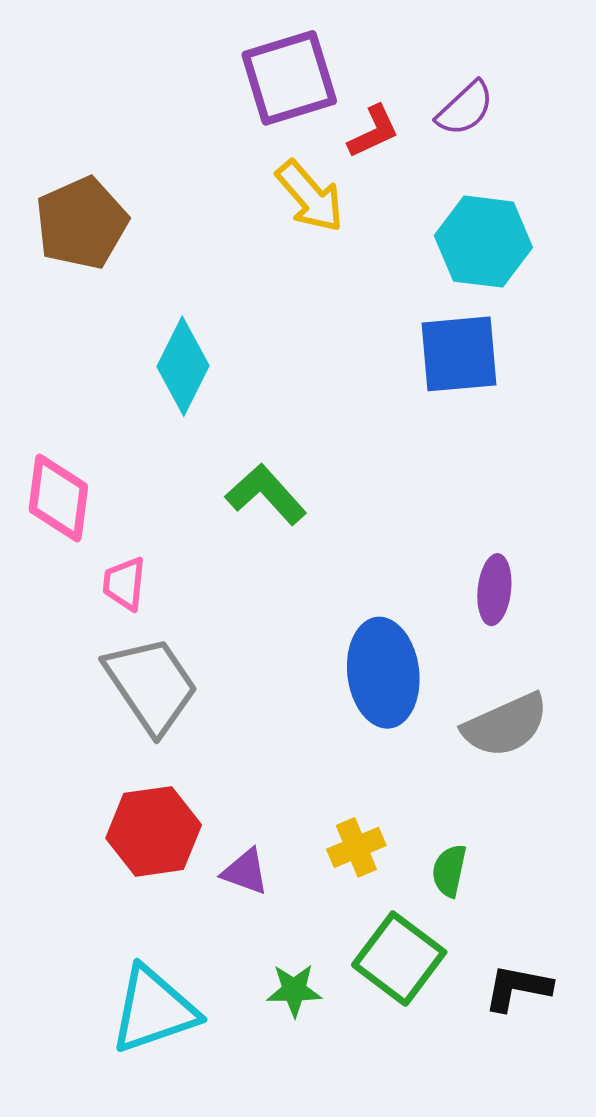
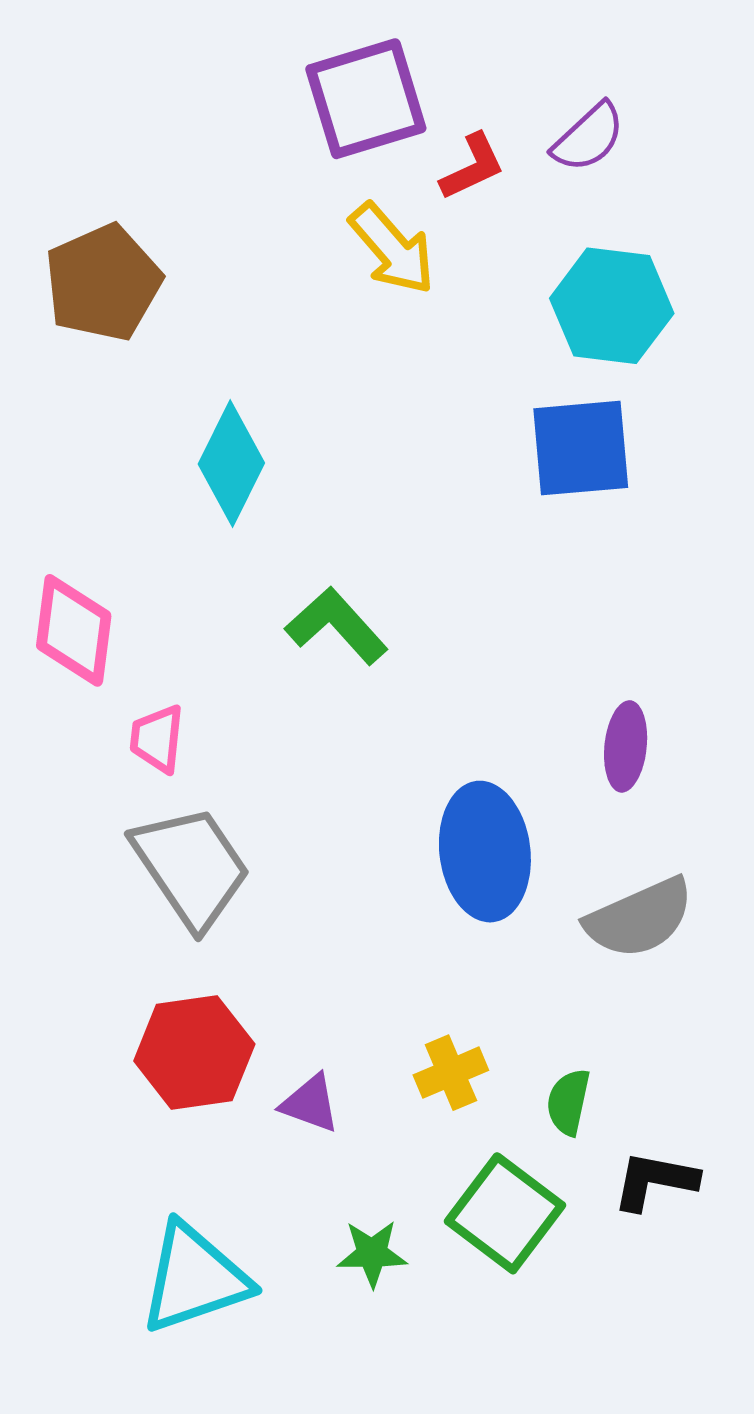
black L-shape: (518, 988) -> (655, 1181), moved

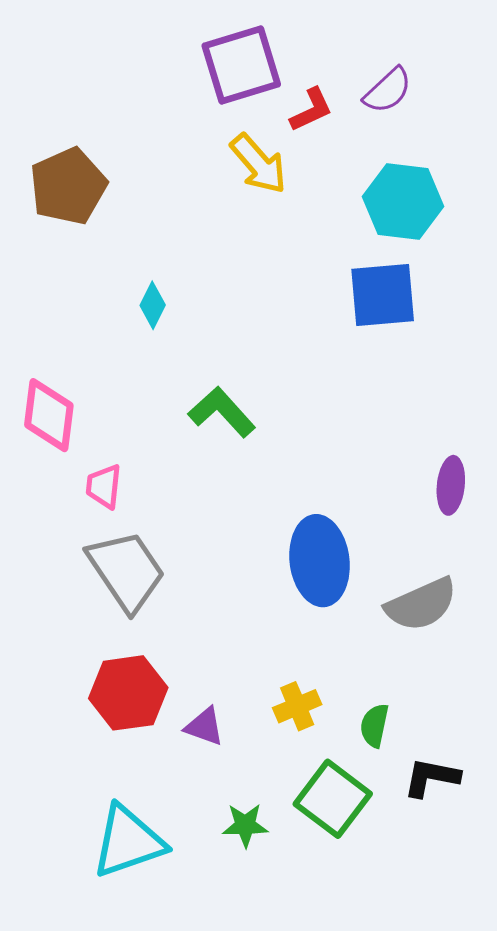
cyan diamond: (231, 464) -> (153, 305), size x0.6
purple ellipse: (626, 746) -> (451, 485), moved

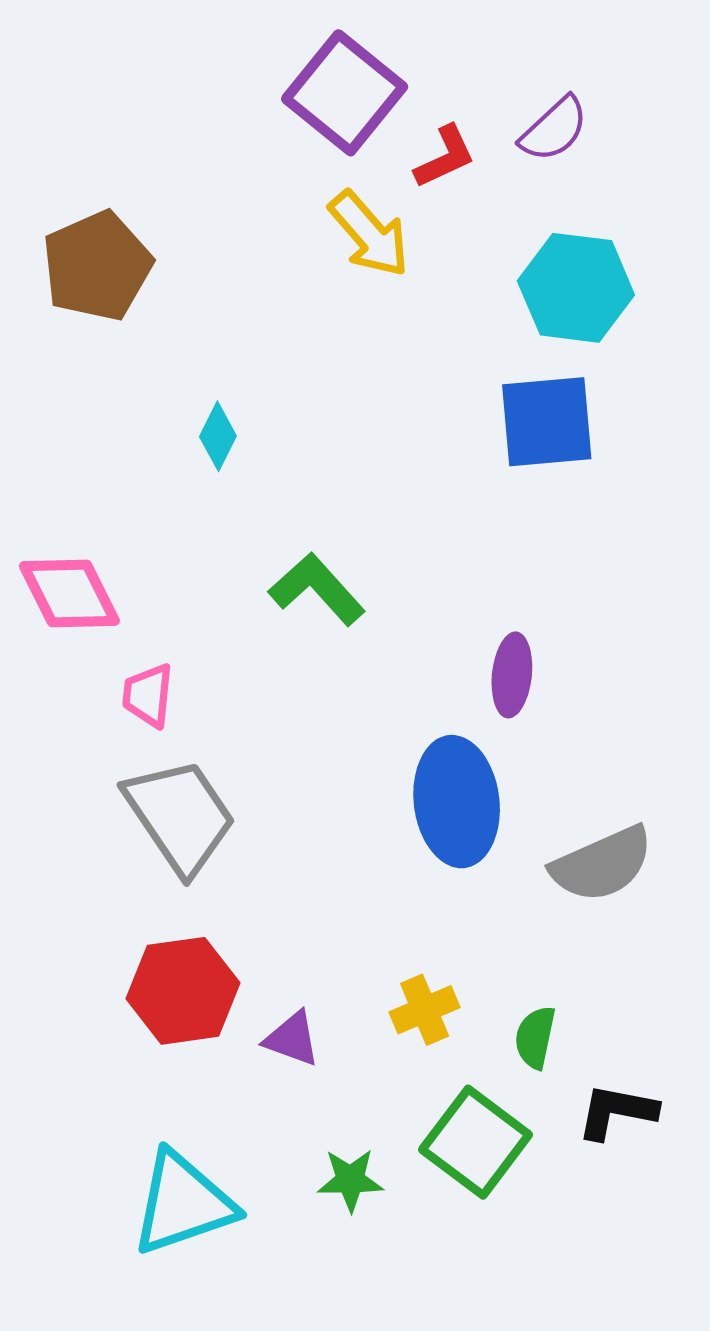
purple square: (241, 65) -> (345, 93), turned -34
pink diamond: (49, 415) -> (69, 593), turned -34
purple ellipse: (451, 485) -> (512, 675), moved

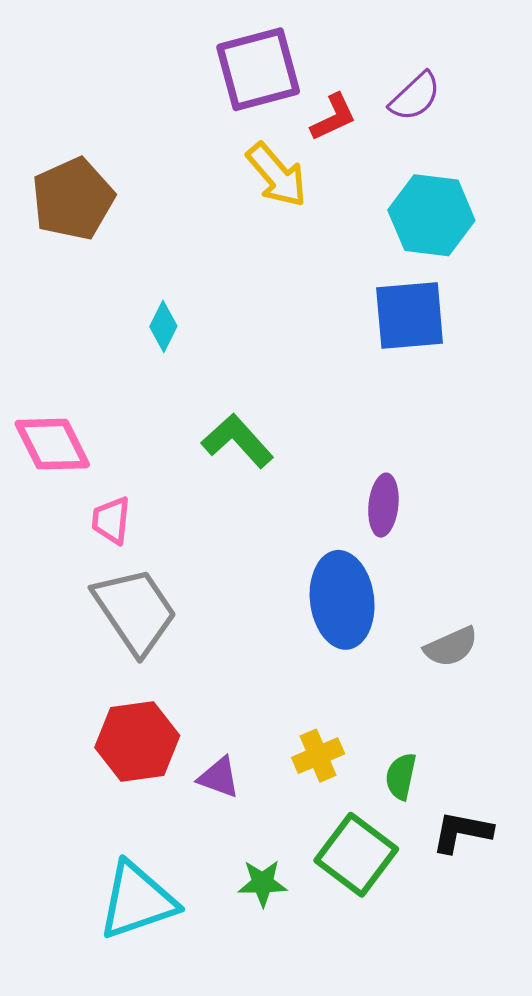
purple square: (345, 93) -> (258, 69), turned 36
gray semicircle: (602, 864) -> (451, 647), size x0.7

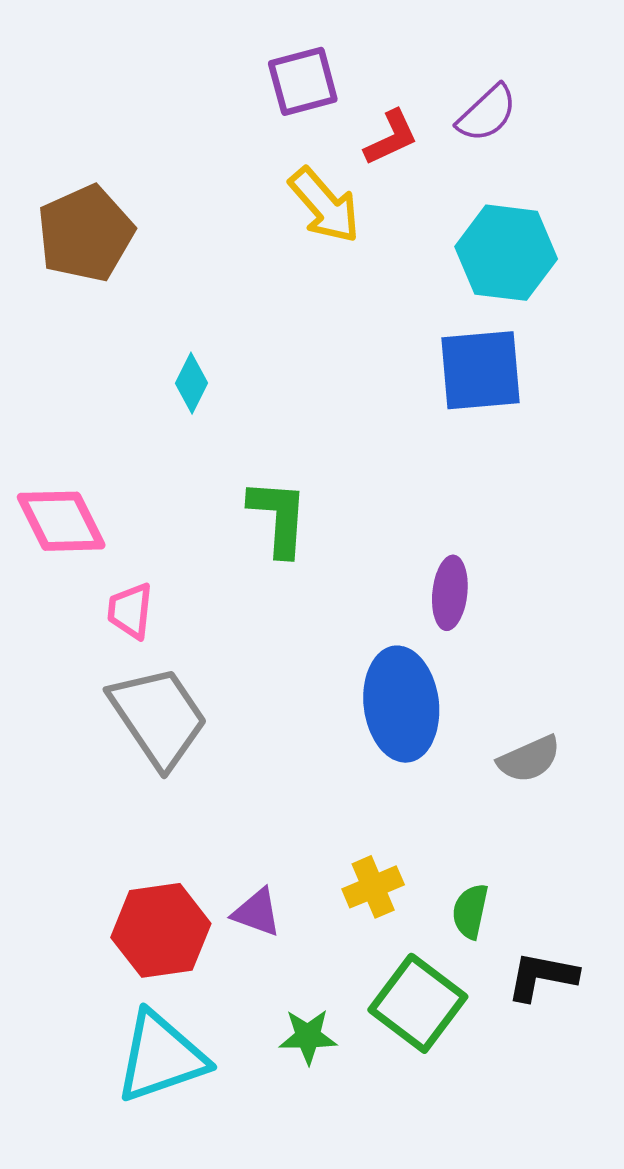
purple square: (258, 69) -> (303, 81), size x0.7
green L-shape: (237, 441) -> (278, 517), turned 46
red hexagon: (137, 742) -> (161, 930), moved

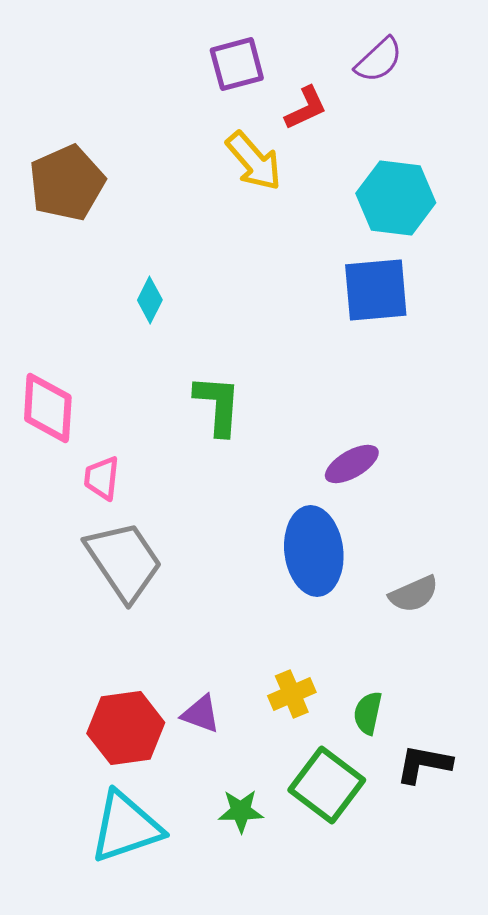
purple semicircle: (487, 113) -> (379, 60), moved
pink diamond: (61, 521) -> (48, 408), turned 30
purple ellipse: (450, 593) -> (352, 464), turned 54

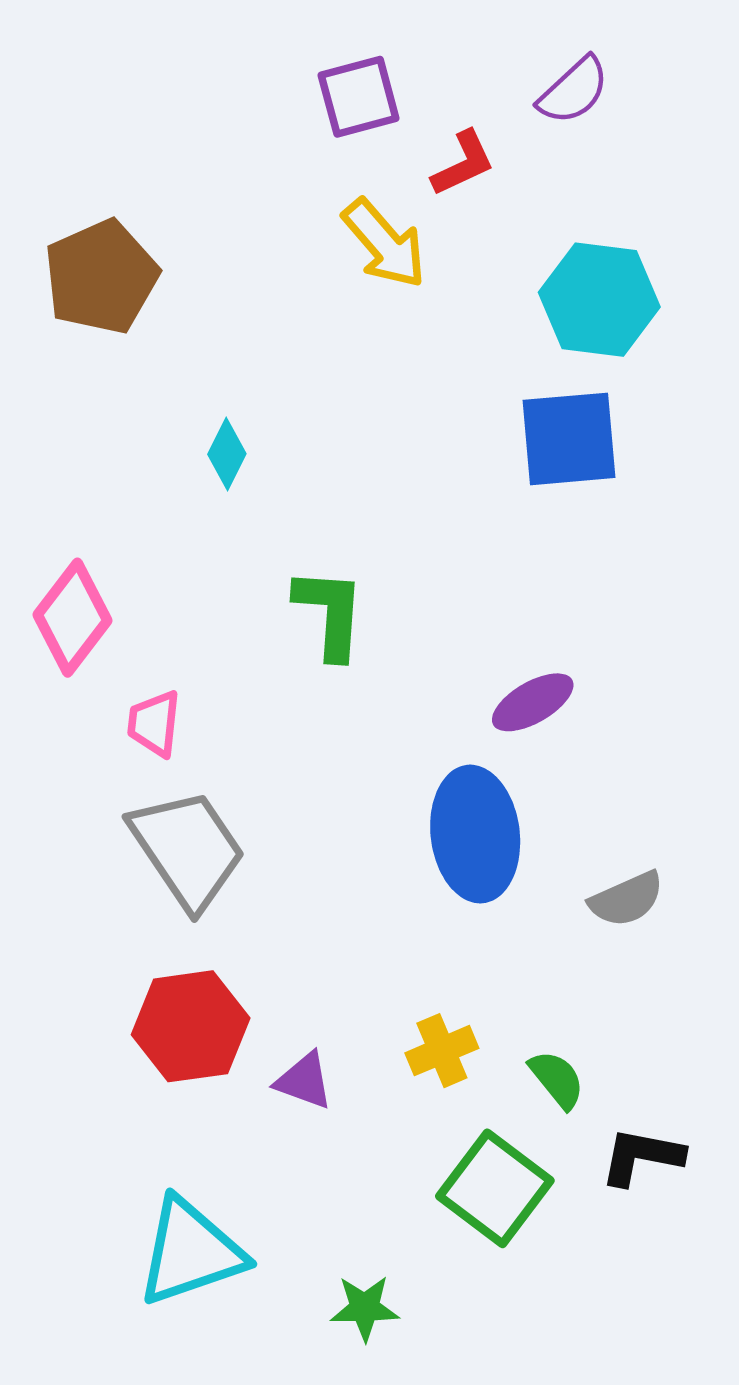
pink diamond: (48, 408) -> (72, 618), turned 34
green semicircle: (368, 713) -> (557, 1079), turned 129
red hexagon: (126, 728) -> (191, 1026), moved
green star: (241, 811) -> (365, 1308), moved

